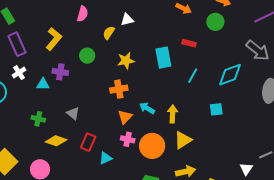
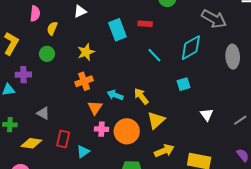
yellow semicircle: (109, 33) -> (52, 28), moved
cyan rectangle: (163, 58) -> (117, 30), moved
cyan line: (193, 76) -> (154, 55), turned -63
yellow arrow: (173, 114) -> (141, 96), turned -30
white triangle: (246, 169) -> (207, 115), moved

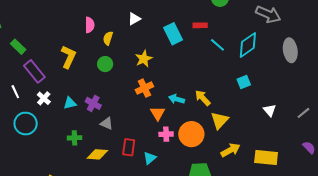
cyan line: (154, 55) -> (217, 45), moved
purple cross: (23, 75) -> (93, 103), moved, turned 35

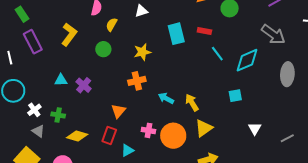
white cross: (44, 98) -> (34, 110), moved
orange triangle: (158, 113) -> (118, 111), moved
gray triangle: (107, 124) -> (38, 131), moved

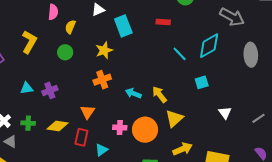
cyan rectangle: (176, 34) -> (123, 26), moved
cyan line: (217, 54) -> (180, 54), moved
purple cross: (84, 85) -> (50, 90), turned 35
yellow diamond: (77, 136) -> (58, 126), moved

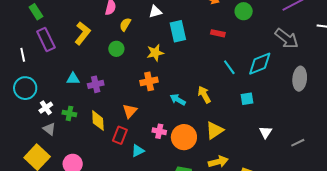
yellow arrow: (159, 94) -> (204, 95), moved
yellow diamond: (58, 126) -> (98, 121), turned 70

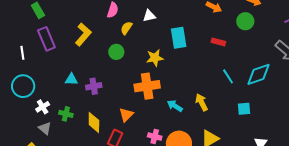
white triangle: (155, 12) -> (149, 16), moved
orange cross: (149, 81) -> (147, 86), size x1.4

